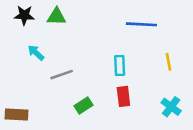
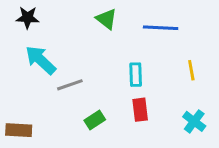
green triangle: (56, 17) -> (106, 19), moved, turned 36
cyan arrow: (36, 53) -> (41, 60), size x1.6

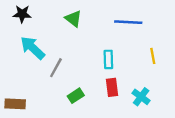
green triangle: (106, 19) -> (73, 19), moved
gray line: (70, 85) -> (56, 68), turned -42
cyan cross: (194, 121) -> (141, 97), moved

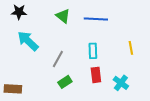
blue line: (128, 22) -> (96, 19), moved
gray line: (56, 68) -> (58, 59), moved

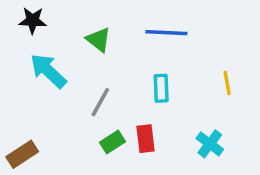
green triangle: (63, 16) -> (99, 40), moved
red rectangle: (96, 75) -> (145, 139), moved
brown rectangle: (13, 89) -> (22, 154), turned -36

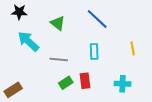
blue line: (166, 33) -> (97, 19), turned 40
gray line: (100, 102) -> (59, 60), turned 66
cyan cross: (210, 144) -> (122, 84), turned -35

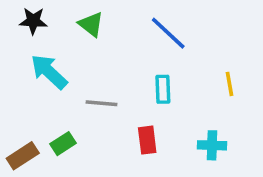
green triangle: (58, 23) -> (91, 24), moved
green rectangle: (66, 83) -> (63, 144), moved

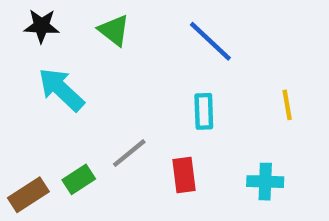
gray line: (102, 103) -> (129, 153), moved, turned -44

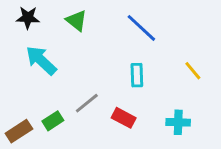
yellow line: (287, 105) -> (193, 71), turned -30
red rectangle: (184, 175) -> (124, 118), turned -55

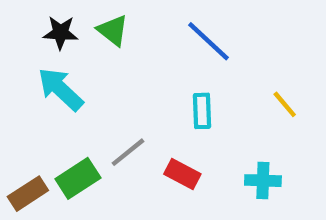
black star: (28, 18) -> (61, 33), moved
green rectangle: (53, 121) -> (78, 178), size x1.4

